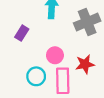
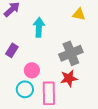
gray cross: (87, 22) -> (71, 53), moved
pink circle: (55, 55) -> (32, 70), moved

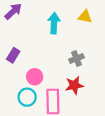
cyan arrow: (39, 27) -> (54, 23), moved
gray cross: (71, 53) -> (76, 59), size x0.6

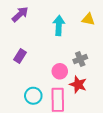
pink circle: (35, 77) -> (60, 71), moved
red star: (74, 85) -> (78, 85), turned 30

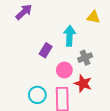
cyan arrow: (59, 25) -> (70, 36), moved
purple rectangle: (20, 56) -> (46, 50), moved

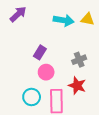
cyan arrow: (70, 36) -> (64, 20), moved, turned 96
pink circle: (64, 70) -> (46, 72), moved

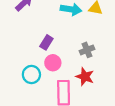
cyan circle: (32, 97) -> (31, 75), moved

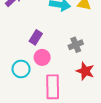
red star: (85, 77) -> (85, 71), moved

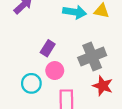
gray cross: (76, 45) -> (92, 56), size x1.6

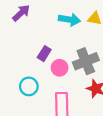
pink circle: (55, 71) -> (60, 68), moved

